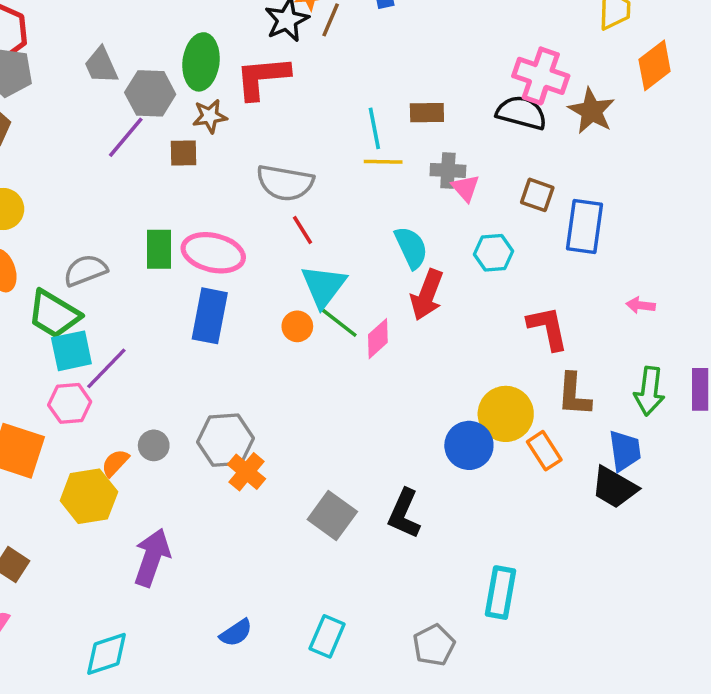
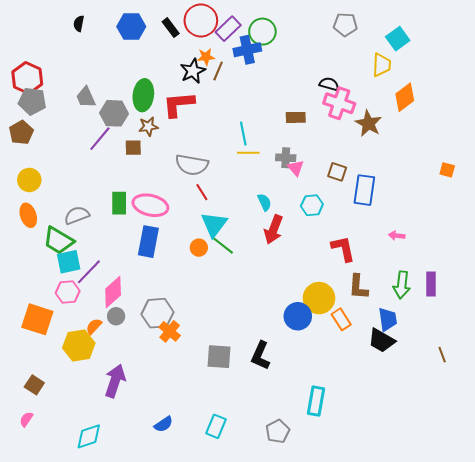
brown rectangle: (427, 113) -> (296, 117), moved
black semicircle: (521, 113) -> (329, 84), moved, size x0.7
cyan semicircle: (411, 248) -> (264, 202), size x0.7
pink diamond: (378, 339) -> (113, 292), moved, size x1.4
gray square: (332, 515) -> (219, 357), turned -32

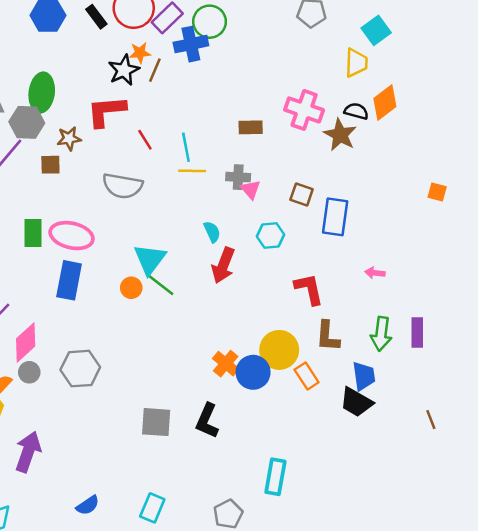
black semicircle: (329, 84) -> (356, 111), moved
green ellipse: (143, 95) -> (42, 93), moved
red line: (202, 192) -> (145, 140), moved
orange cross: (170, 331) -> (226, 364), moved

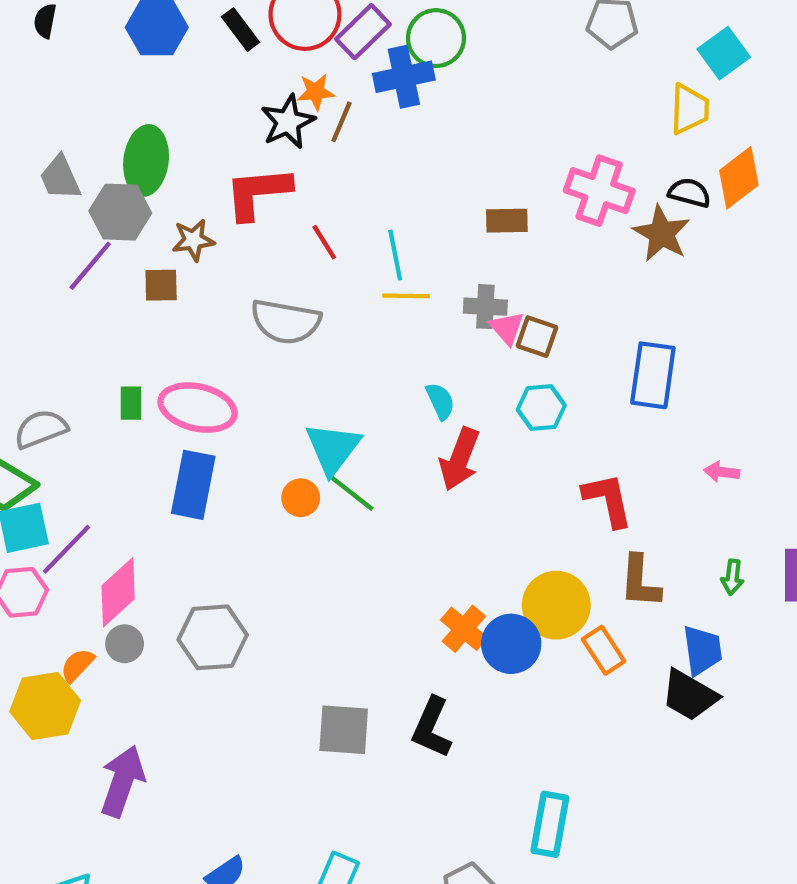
brown square: (302, 194) -> (537, 337), moved
green rectangle: (33, 233) -> (131, 403), size x0.7
green arrow: (381, 334) -> (732, 577), size x0.6

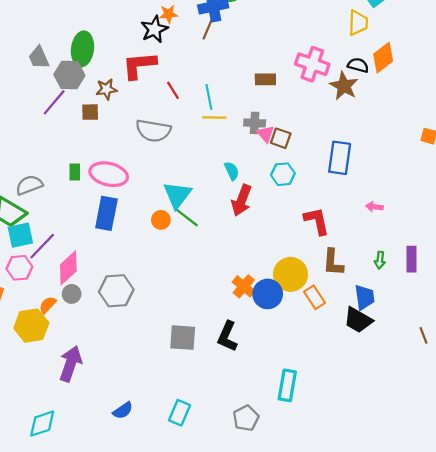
brown line: (341, 122) -> (208, 29), moved

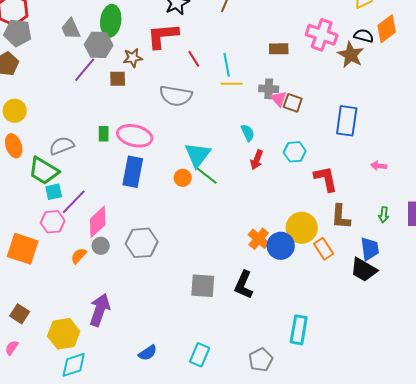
cyan hexagon: (283, 174) -> (295, 152), moved
red arrow: (242, 200) -> (257, 160), size x0.7
cyan square: (20, 235) -> (54, 192), size x0.7
yellow hexagon: (31, 326) -> (64, 334), moved

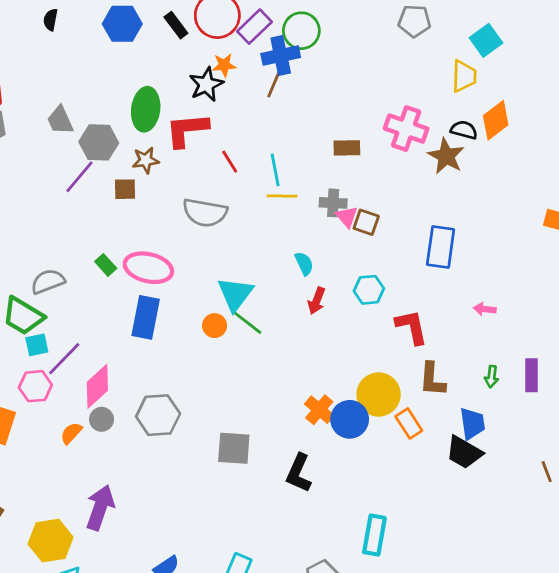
green ellipse: (111, 21) -> (146, 109), moved
green rectangle: (104, 134) -> (106, 265), turned -42
gray square: (203, 286) -> (234, 448), moved

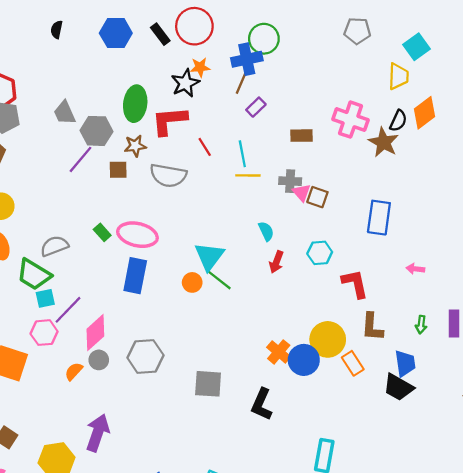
purple rectangle: (255, 27) -> (256, 107), moved, size x0.7
black semicircle: (464, 130) -> (398, 121), turned 100
gray semicircle: (205, 213) -> (168, 175), moved

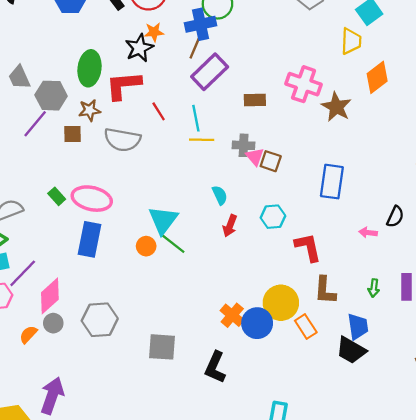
purple rectangle: (256, 107) -> (210, 72), size x1.8
black semicircle: (398, 121) -> (395, 217), moved

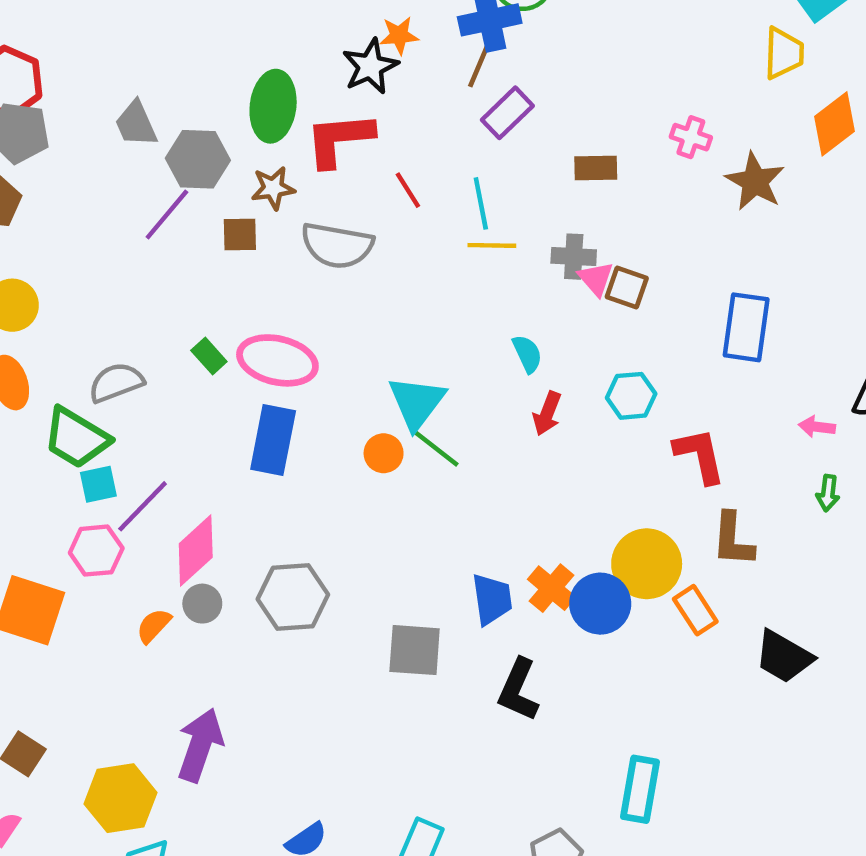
purple rectangle: (210, 72) -> (507, 113), size x0.7
pink cross: (304, 84) -> (691, 137), size x0.6
green arrow: (374, 288) -> (828, 493), moved
blue trapezoid: (358, 327) -> (492, 599), moved

